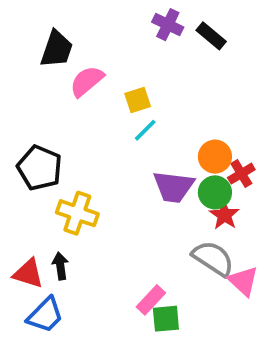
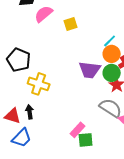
cyan line: (145, 130) -> (110, 41), moved

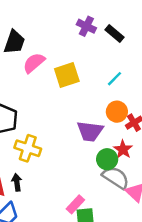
yellow square: (71, 24) -> (67, 75), size x1.5
cyan line: (110, 41) -> (114, 79), moved
green circle: (112, 73) -> (107, 159), moved

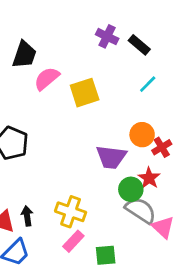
cyan line: (114, 79) -> (148, 84), moved
yellow cross: (28, 148) -> (71, 212), moved
pink rectangle: (75, 204) -> (73, 241), moved

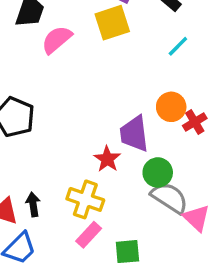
yellow square: (85, 93) -> (112, 23), moved
purple trapezoid: (111, 157) -> (134, 134), turned 76
red star: (149, 178) -> (107, 159), moved

